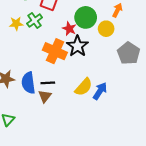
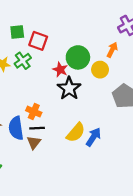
orange cross: (55, 51) -> (34, 112), moved, size x0.6

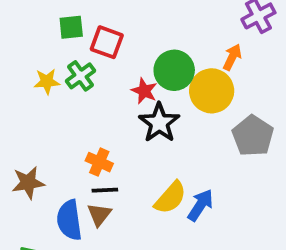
yellow circle: (100, 70) -> (212, 91), size x1.5
blue semicircle: (16, 128) -> (69, 220), moved

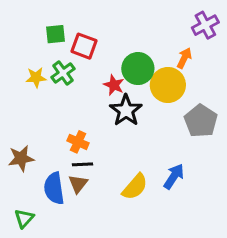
yellow semicircle: (170, 198) -> (135, 187), moved
blue arrow: (200, 205) -> (174, 176), moved

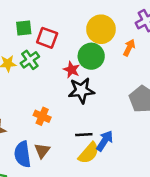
yellow circle: (168, 85) -> (101, 29), moved
black star: (126, 110) -> (81, 91), turned 30
black line: (82, 164) -> (84, 135), moved
blue arrow: (174, 176) -> (105, 141), moved

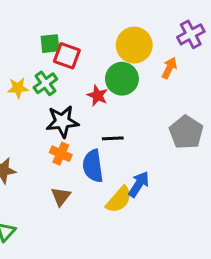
green square: (24, 28) -> (50, 44), moved
black star: (81, 91) -> (62, 122), moved
black line: (84, 135) -> (113, 138), moved
blue semicircle: (23, 154) -> (93, 166), moved

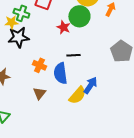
green cross: (45, 83) -> (21, 13), moved, turned -35
black star: (62, 122) -> (18, 37), moved

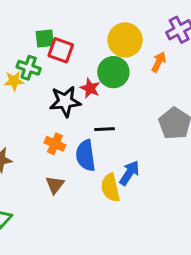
black star: (18, 37) -> (65, 101), moved
yellow semicircle: (77, 95) -> (110, 188), turned 126

